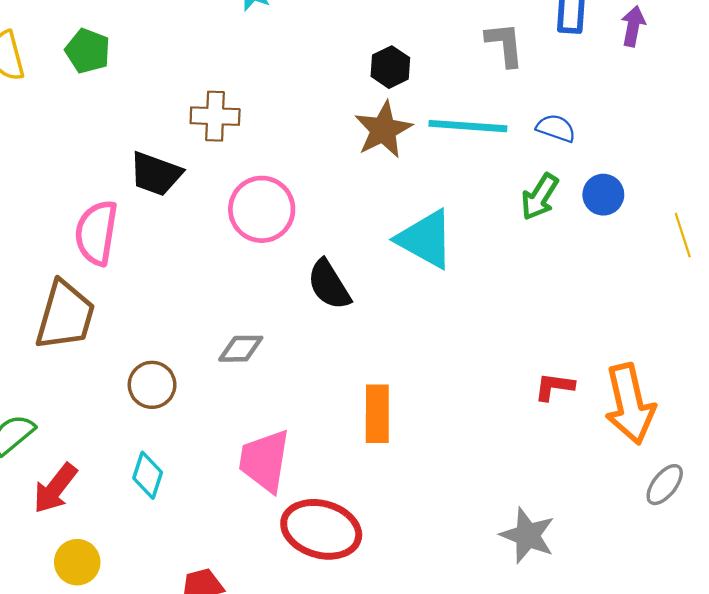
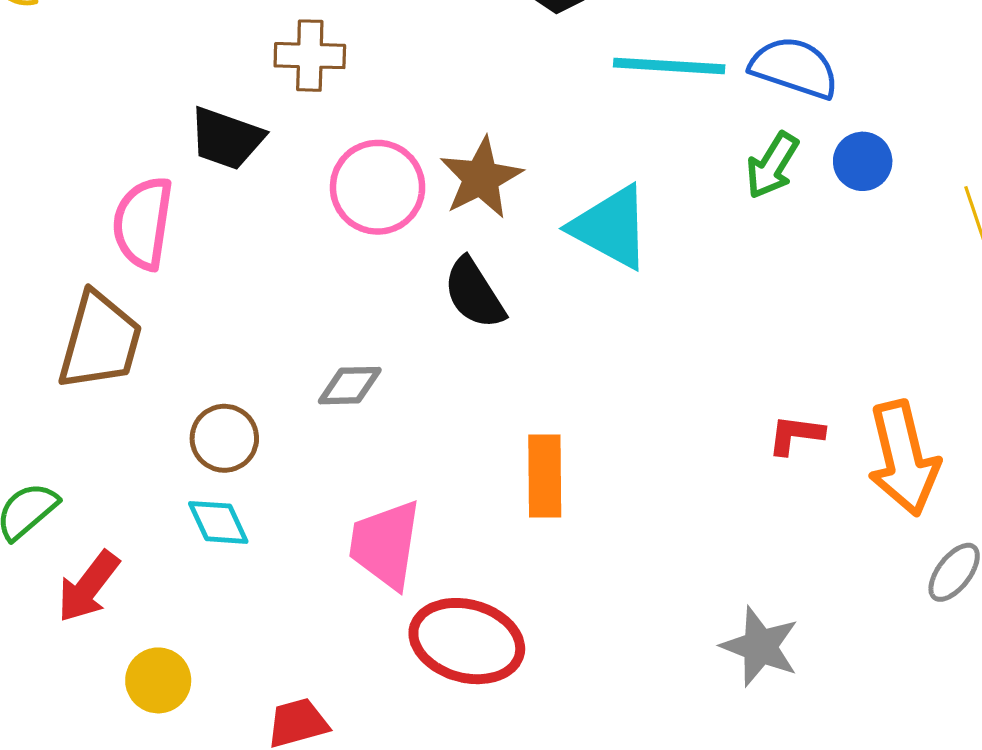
blue semicircle: (556, 128) -> (794, 68), size x1.6
brown star: (383, 130) -> (481, 178), moved
cyan diamond: (148, 475) -> (218, 522), moved, turned -42
yellow circle: (77, 562) -> (158, 680), moved

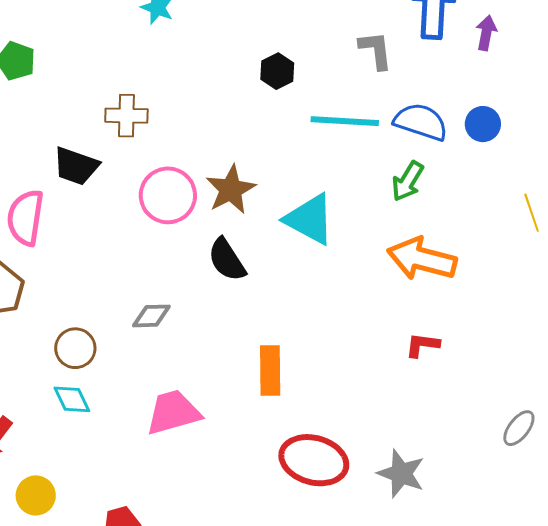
blue circle: (863, 161) -> (483, 124), moved
orange arrow: (903, 458) -> (422, 259), moved, turned 118
pink trapezoid: (385, 544) -> (173, 412), turned 66
red ellipse: (467, 641) -> (314, 460), moved

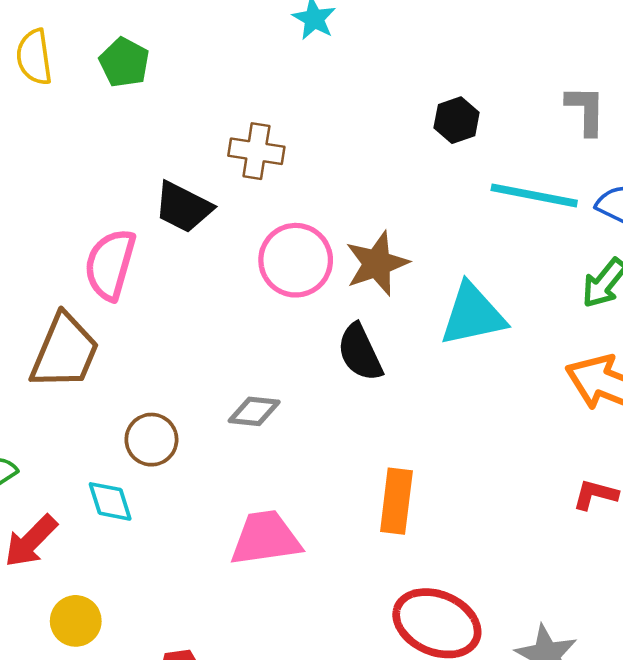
cyan triangle: (310, 219) -> (473, 315), turned -48
cyan diamond: (72, 399) -> (110, 501), moved

